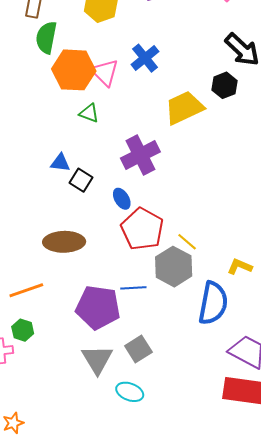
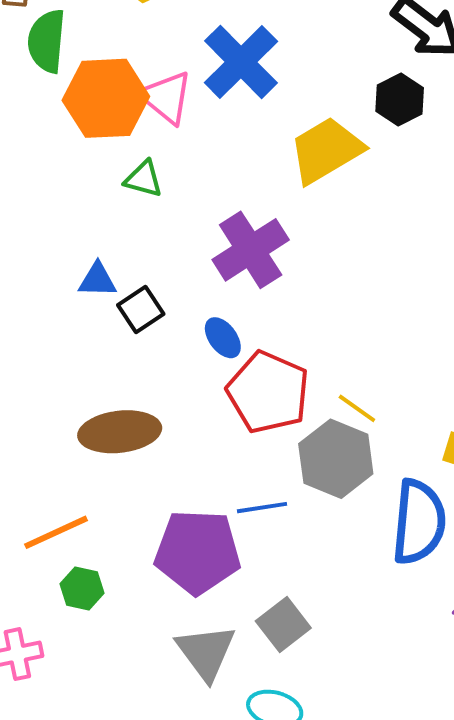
blue cross: (145, 58) -> (241, 62), size x1.4
black square: (81, 180) -> (141, 309), turned 30
green hexagon: (23, 330) -> (82, 589), moved

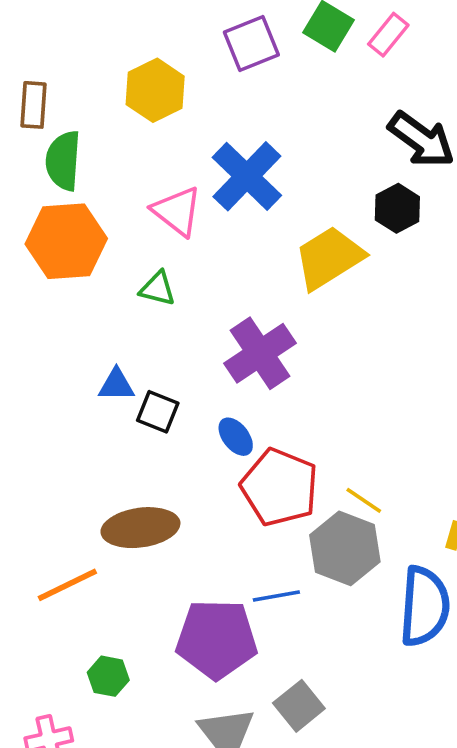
orange hexagon: (106, 98) -> (66, 241), moved
black square: (141, 309) -> (158, 412), turned -33
orange line: (56, 532) -> (67, 585), moved

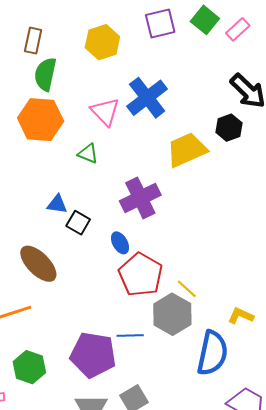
brown ellipse: (140, 528) -> (38, 264), moved, turned 45
green hexagon: (108, 676) -> (29, 367), size x1.4

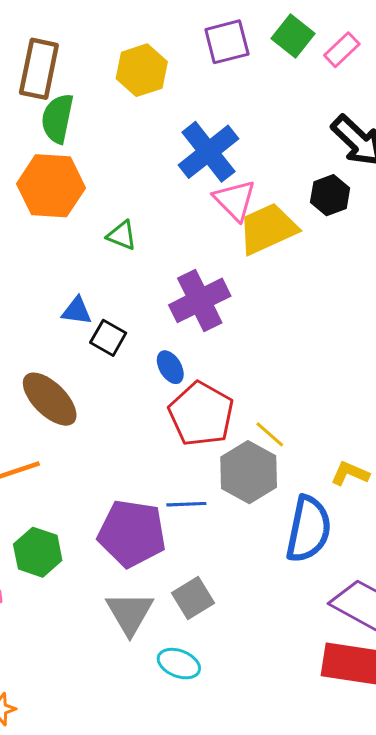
brown rectangle: (33, 41) -> (39, 69), size x1.5
pink triangle: (105, 112) -> (235, 200), moved

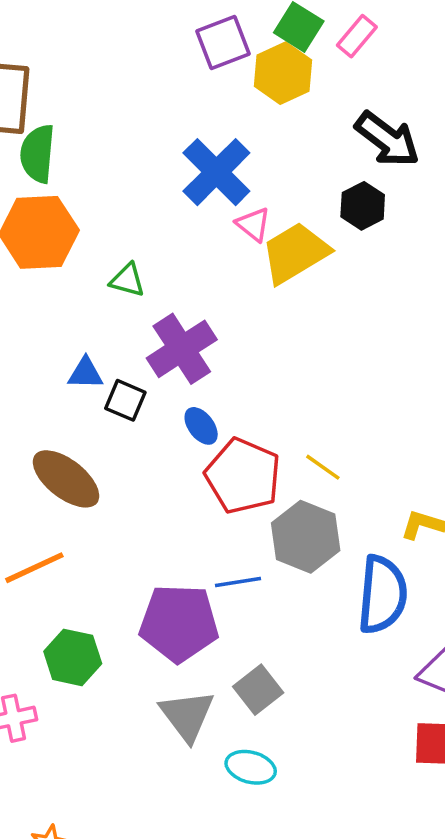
yellow hexagon: (142, 70) -> (283, 73), moved
pink triangle: (235, 200) -> (253, 224), size x0.7
purple cross: (200, 300) -> (182, 349), moved
yellow line: (270, 434) -> (323, 467), moved

